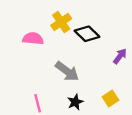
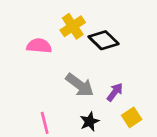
purple arrow: (120, 56) -> (115, 92), moved

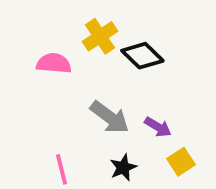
purple arrow: (115, 92) -> (158, 127), turned 84

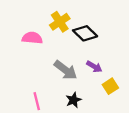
purple arrow: (158, 127) -> (94, 67), moved
yellow square: (181, 162) -> (110, 86), moved

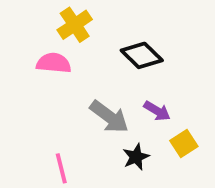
yellow cross: (60, 22) -> (75, 25), moved
black star: (74, 100) -> (136, 157), moved

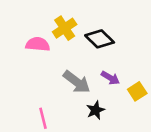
yellow cross: (75, 25) -> (65, 28), moved
yellow square: (184, 143) -> (137, 91), moved

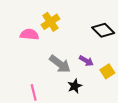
black diamond: (100, 39) -> (103, 30), moved

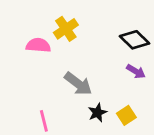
purple arrow: (86, 61) -> (136, 71), moved
yellow square: (107, 71) -> (126, 115), moved

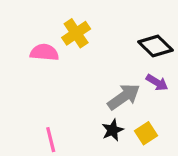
gray arrow: (78, 84) -> (124, 97), moved, turned -72

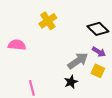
pink semicircle: (44, 52) -> (17, 45), moved
yellow square: (146, 133) -> (98, 71), moved, turned -32

